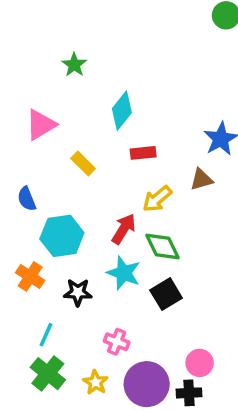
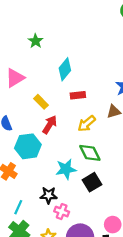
red arrow: (124, 229) -> (50, 125), moved
cyan star: (124, 273) -> (66, 169), turned -30
black star: (78, 292) -> (49, 195), moved

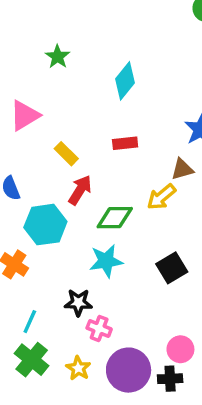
cyan diamond: (65, 69) -> (125, 81), moved
yellow arrow: (87, 124) -> (161, 197), moved
green diamond: (90, 153) -> (115, 218), moved, turned -65
black square: (92, 182) -> (172, 268), moved

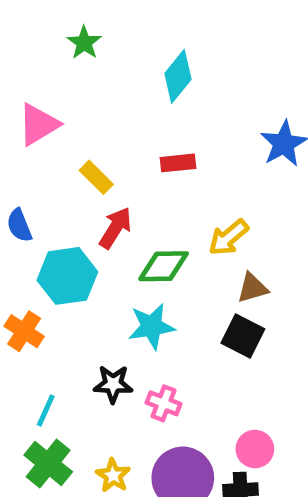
brown triangle: (182, 169) -> (252, 288), moved
black square: (172, 268) -> (243, 336), turned -32
pink cross: (99, 328) -> (164, 403), moved

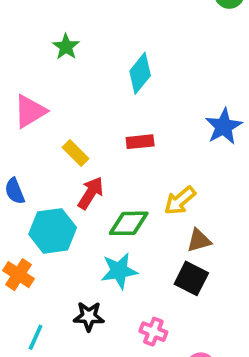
pink cross: (164, 403) -> (153, 332), moved

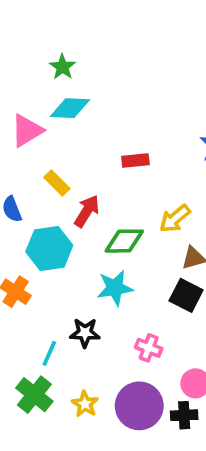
cyan diamond: (140, 73) -> (70, 108), moved, turned 54
yellow rectangle: (75, 153) -> (57, 183), moved
cyan line: (36, 337) -> (49, 353), moved

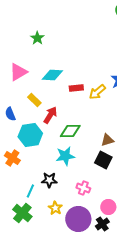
cyan diamond: (70, 108) -> (52, 75), moved
yellow arrow: (175, 219) -> (97, 92), moved
yellow star: (85, 404) -> (55, 208), moved
black cross: (184, 415) -> (102, 224), turned -32

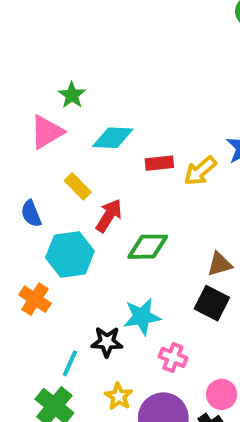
green star: (37, 38) -> (72, 95), moved
cyan star: (65, 156) -> (142, 317), moved

